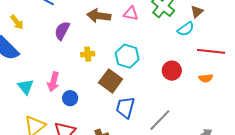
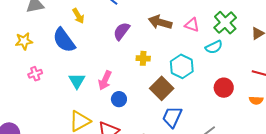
cyan semicircle: (186, 29) -> (214, 47), moved

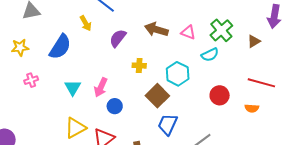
yellow arrow: (78, 16) -> (86, 23), moved
blue semicircle: (64, 40) -> (60, 47), turned -112

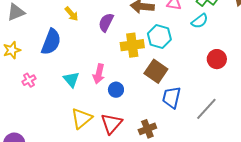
yellow cross: (139, 66) -> (132, 45), size x1.6
cyan hexagon: (178, 74) -> (159, 36), moved

